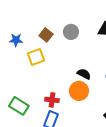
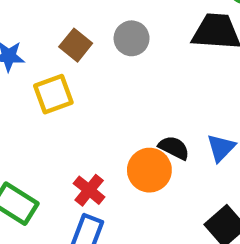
black semicircle: (84, 74) -> (174, 148), moved
red cross: (52, 100) -> (89, 190), turned 32

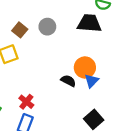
orange circle: (149, 170) -> (85, 67), moved

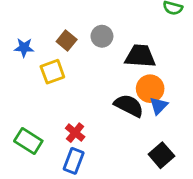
black trapezoid: (89, 23) -> (140, 56), moved
black semicircle: (68, 81) -> (129, 106), size x1.5

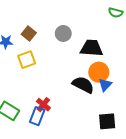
brown square: (67, 40) -> (29, 33), moved
black square: (161, 155) -> (107, 121), turned 36
blue rectangle: (74, 161) -> (37, 116), moved

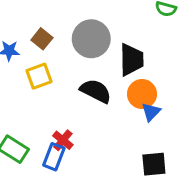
gray circle: (63, 33) -> (91, 39), size x1.6
black trapezoid: (91, 48) -> (132, 60), turned 85
black semicircle: (83, 85) -> (96, 91), moved

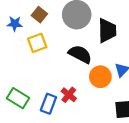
orange circle: (142, 94) -> (100, 77), moved
red cross: (63, 140) -> (69, 95), moved

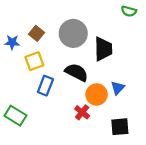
red cross: (69, 95) -> (82, 112), moved
blue rectangle: (48, 104) -> (45, 86), moved

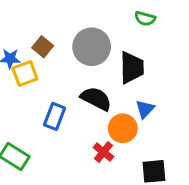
green semicircle: (129, 11) -> (145, 19), moved
yellow square: (34, 61) -> (25, 73), moved
blue triangle: (118, 88) -> (145, 109), moved

